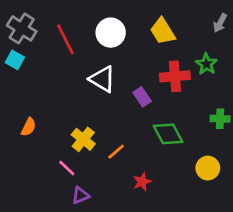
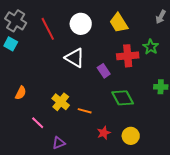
orange line: (116, 152) -> (85, 111), turned 56
pink line: (67, 168) -> (38, 123), moved
yellow circle: (208, 168) -> (131, 136), moved

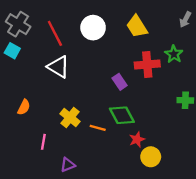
white triangle: (75, 58) -> (58, 67), moved
green diamond: (123, 98) -> (122, 115), moved
pink line: (38, 123) -> (43, 142), turned 56
red star: (104, 133) -> (137, 139), moved

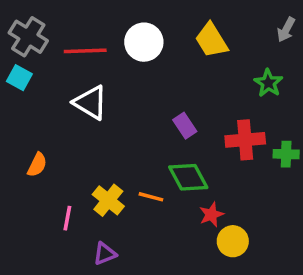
red line: (55, 33) -> (85, 51), turned -65
red cross: (147, 65) -> (245, 140), moved
yellow cross: (70, 118) -> (108, 200), moved

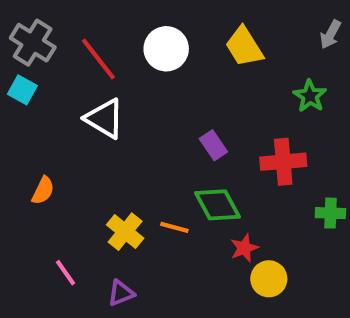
red line: (85, 51) -> (98, 59), turned 54
green cross: (286, 154) -> (330, 213), moved
pink line: (67, 218) -> (66, 273), moved, turned -45

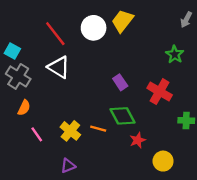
gray cross: (33, 43) -> (18, 76), moved
yellow trapezoid: (244, 47) -> (122, 21), moved, turned 70
red cross: (283, 162) -> (160, 92), turned 35
pink line: (66, 273) -> (37, 134), moved
yellow circle: (269, 279) -> (163, 161), moved

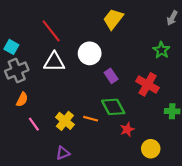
white circle: (94, 28) -> (90, 53), moved
white triangle: (59, 67) -> (54, 62), turned -30
gray cross: (18, 76) -> (17, 70), turned 35

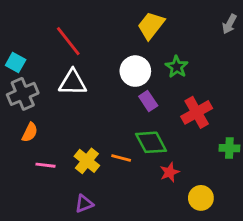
green star: (161, 50) -> (177, 67), moved
white circle: (90, 53) -> (135, 71), moved
red cross: (147, 84) -> (197, 112), turned 30
pink line: (34, 124) -> (46, 165), turned -48

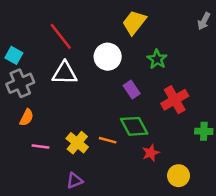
white circle: (135, 71) -> (108, 57), moved

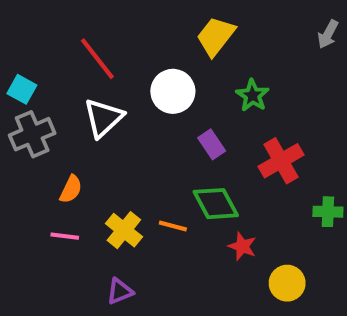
white triangle: (65, 73) -> (104, 118), turned -44
orange semicircle: (27, 117) -> (71, 189), moved
red star: (151, 153) -> (242, 246), turned -30

